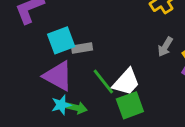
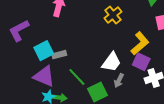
gray arrow: (165, 47) -> (119, 80), moved
white trapezoid: (126, 82) -> (111, 62), moved

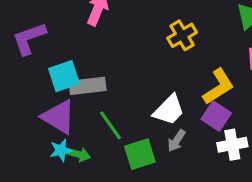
gray rectangle: (59, 55) -> (88, 86), size x1.5

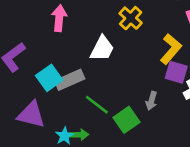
white trapezoid: (169, 110) -> (102, 49), moved
purple triangle: (59, 117) -> (31, 115), moved

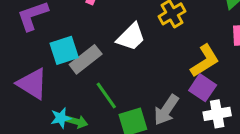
gray rectangle: (70, 80) -> (86, 59), turned -32
gray arrow: (151, 101) -> (166, 110), size x1.5

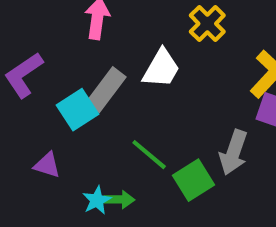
gray rectangle: (86, 59) -> (106, 90), moved
purple triangle: (32, 84) -> (47, 165), size x0.6

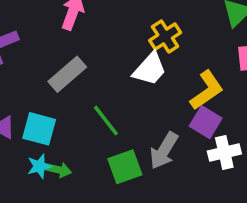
white trapezoid: (161, 68) -> (150, 69), moved
cyan square: (77, 110) -> (39, 129), moved, turned 36
green line: (149, 155) -> (106, 120), moved

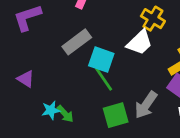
yellow cross: (165, 37) -> (153, 19), turned -30
cyan square: (39, 129) -> (101, 60), moved
green arrow: (59, 170) -> (65, 114), turned 30

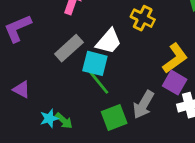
white trapezoid: (140, 42) -> (109, 41), moved

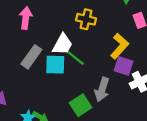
green line: (99, 83) -> (75, 57), moved

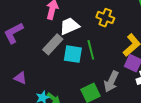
white trapezoid: (62, 44) -> (69, 26), moved, turned -150
green line: (75, 57) -> (91, 50), turned 30

